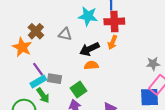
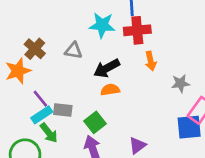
orange arrow: (112, 42) -> (151, 61), moved, turned -32
orange star: (22, 47) -> (18, 71), turned 30
gray star: (153, 64) -> (180, 83), moved

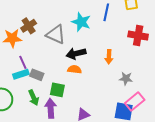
red cross: (137, 30) -> (138, 36), moved
gray triangle: (73, 51) -> (56, 34), size x1.5
green square: (95, 122) -> (57, 90), turned 35
green arrow: (49, 133) -> (34, 98), moved

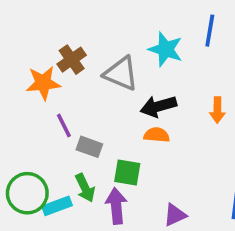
cyan rectangle: (21, 74) -> (57, 206), moved

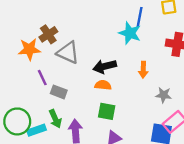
cyan star: (166, 49) -> (130, 33), moved
gray triangle: (121, 73) -> (68, 53), moved
green square: (127, 173) -> (107, 111), moved

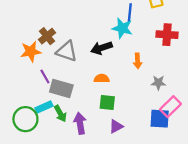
black arrow: (105, 66) -> (102, 48), moved
gray rectangle: (59, 92) -> (61, 88), size x1.5
cyan rectangle: (37, 130) -> (44, 107), moved

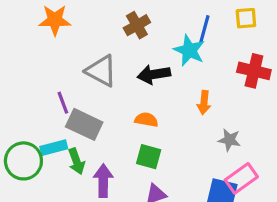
brown cross: (47, 36) -> (137, 25), moved
orange star: (31, 51) -> (55, 20), moved

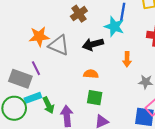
orange star: (55, 20) -> (39, 36), moved
gray rectangle: (84, 124) -> (20, 79), moved

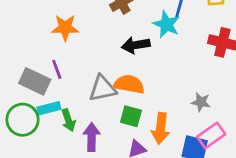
gray triangle: (59, 45) -> (103, 88), moved, turned -40
orange arrow: (127, 59) -> (161, 128), moved, size x1.5
orange semicircle: (91, 74) -> (129, 84), size x1.5

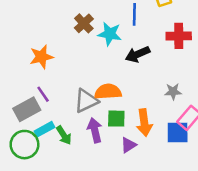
cyan star: (166, 24) -> (110, 34), moved
black arrow: (136, 45) -> (138, 54), moved
gray rectangle: (35, 81) -> (27, 109), turned -40
purple arrow: (92, 137) -> (95, 130), moved

